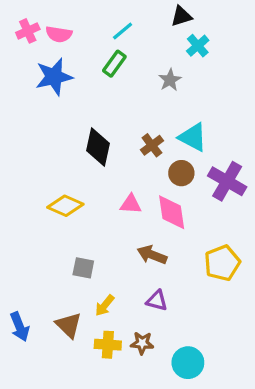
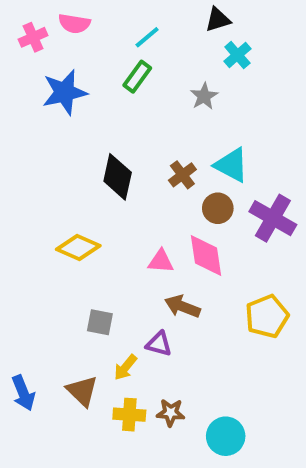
pink semicircle: (59, 34) -> (74, 24), moved
pink triangle: (131, 204) -> (161, 261), moved
purple triangle: (157, 301) -> (159, 344), moved

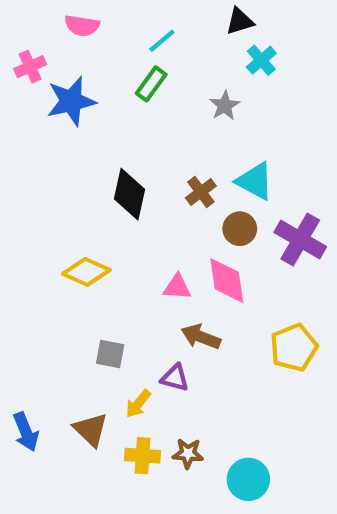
pink cross: (33, 37) -> (30, 67), moved

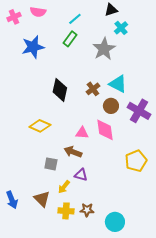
pink cross: (30, 67) -> (14, 17), moved
gray star: (225, 106) -> (104, 49), size x1.6
brown arrow: (201, 337) -> (73, 152), moved

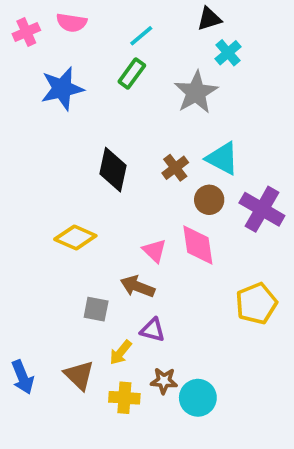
pink triangle: (82, 133) -> (154, 251), turned 40
brown star: (87, 210) -> (164, 381), moved
cyan circle: (115, 222) -> (198, 398), moved

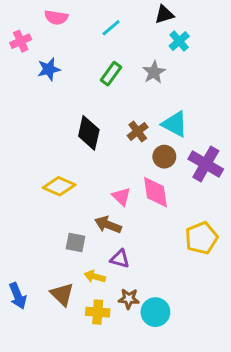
pink cross: (26, 32) -> (21, 41), moved
green rectangle: (132, 73) -> (111, 74), moved
blue star: (62, 89) -> (49, 69), size x0.7
gray star: (196, 92) -> (154, 72), size x0.7
yellow arrow: (121, 353) -> (95, 277), turned 66

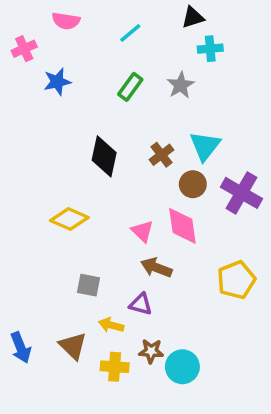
cyan cross: (179, 41) -> (210, 49), turned 36
cyan triangle: (175, 124) -> (205, 146), turned 40
brown arrow: (108, 225) -> (156, 268), moved

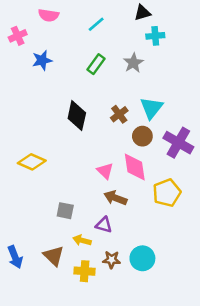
yellow diamond: (69, 219) -> (32, 162), moved
yellow pentagon: (236, 280) -> (167, 193), moved
cyan circle: (182, 367) -> (142, 258), moved

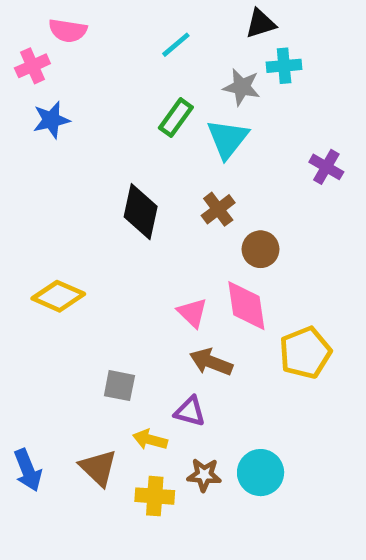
pink semicircle: (49, 15) -> (68, 31), moved
blue star: (42, 60) -> (51, 120), moved
gray star: (133, 63) -> (242, 87), moved, turned -30
cyan triangle: (151, 108) -> (228, 139), moved
purple cross: (178, 143) -> (326, 167), moved, size x0.6

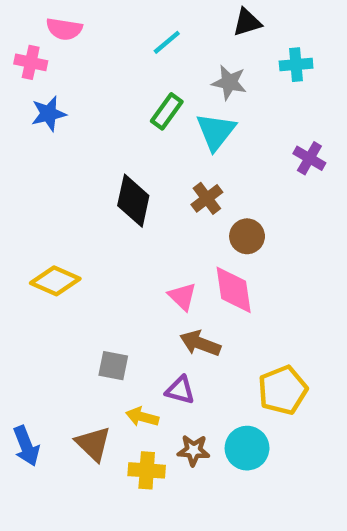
pink cross: (32, 66) -> (31, 62), turned 36
cyan cross: (284, 66) -> (296, 65), moved
yellow pentagon: (305, 353) -> (283, 390), moved

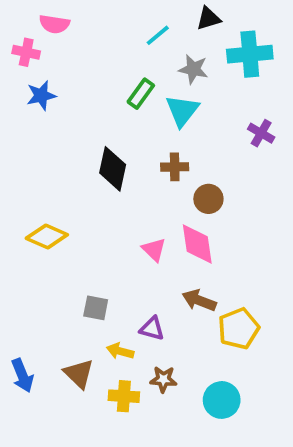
cyan line: (167, 42) -> (158, 35), moved
cyan cross: (296, 65) -> (250, 54), size x1.6
brown cross: (207, 198) -> (175, 167), turned 36
brown arrow: (200, 343) -> (199, 300), moved
cyan circle: (247, 448) -> (222, 400), moved

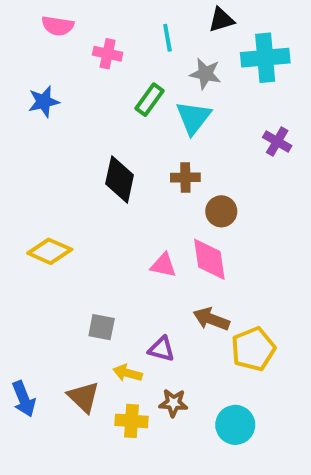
cyan line: (158, 35) -> (167, 38), turned -60
pink cross: (26, 52) -> (108, 54), moved
pink triangle: (154, 250) -> (163, 265), turned -32

